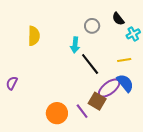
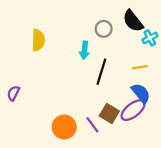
black semicircle: (118, 19) -> (133, 21), size x1.5
black line: (90, 64) -> (101, 72), turned 55
purple ellipse: (109, 88) -> (133, 110), moved

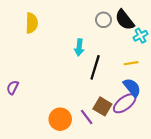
gray circle: (104, 29) -> (104, 20), moved
yellow semicircle: (38, 40) -> (32, 23), moved

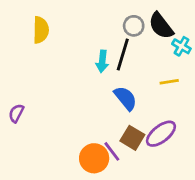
cyan cross: (140, 36) -> (181, 46), turned -32
black line: (95, 67) -> (123, 54), moved
blue semicircle: (132, 87) -> (125, 98), moved
orange circle: (60, 119) -> (94, 158), moved

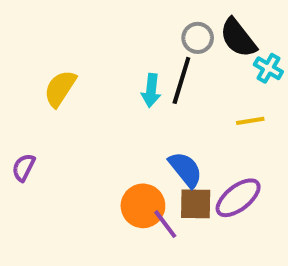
yellow semicircle: (41, 30) -> (60, 88), moved, turned -148
blue semicircle: (125, 98) -> (185, 169), moved
brown square: (132, 138) -> (196, 204), turned -30
orange circle: (94, 158) -> (143, 206), moved

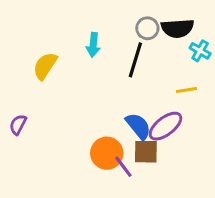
black semicircle: (238, 38) -> (177, 28), turned -56
cyan arrow: (151, 91) -> (93, 45), moved
purple ellipse: (238, 198) -> (165, 126), moved

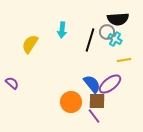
gray circle: (147, 28) -> (107, 32), moved
cyan cross: (200, 51) -> (115, 39), moved
purple semicircle: (18, 125) -> (12, 83), turned 104
purple line: (123, 167) -> (94, 116), moved

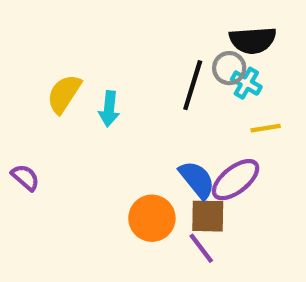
cyan arrow: (62, 30) -> (109, 109), moved

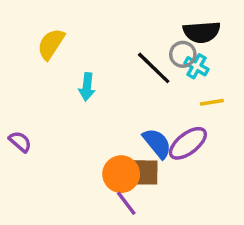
black line: (193, 85) -> (154, 68), turned -63
yellow semicircle: (64, 94) -> (51, 44), moved
brown square: (208, 216) -> (145, 172), moved
purple line: (201, 248) -> (126, 203), moved

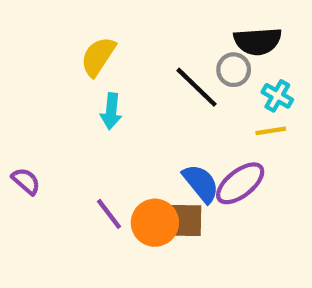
yellow semicircle: (51, 44) -> (98, 57), moved
cyan cross: (196, 66) -> (277, 96), moved
purple line: (126, 203) -> (109, 214), moved

